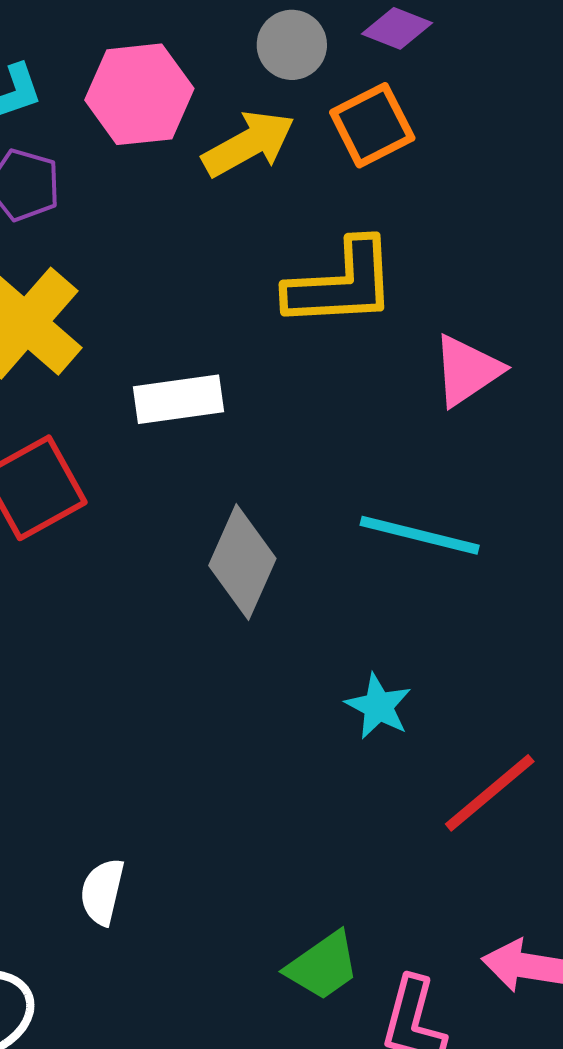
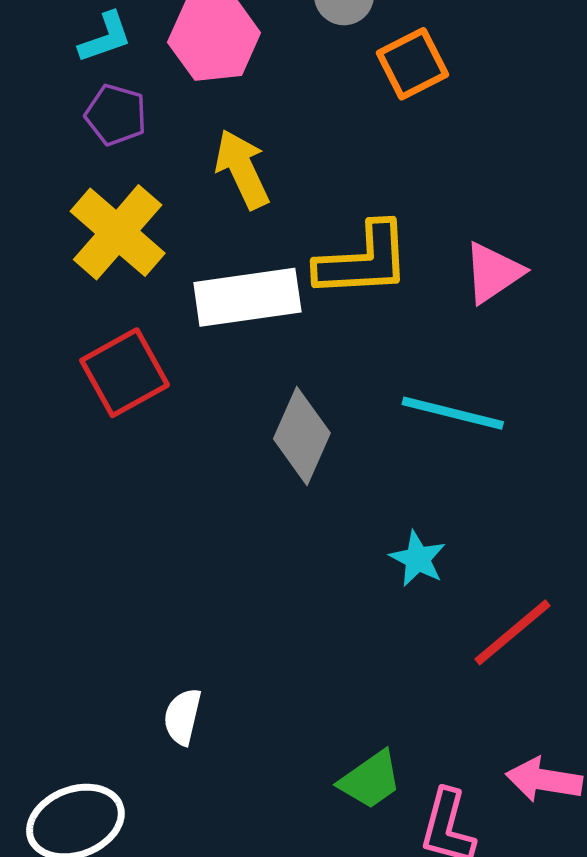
yellow arrow: (249, 144) -> (242, 169), moved, turned -86
yellow L-shape: (341, 284) -> (363, 260), moved
white rectangle: (179, 399) -> (247, 297), size x1.4

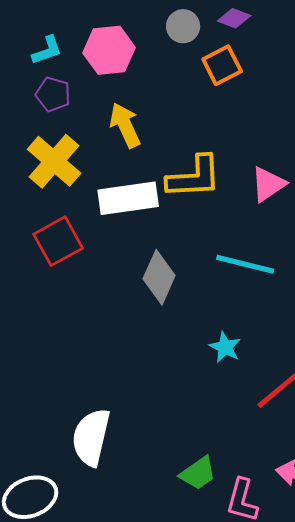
white semicircle: (183, 717) -> (91, 437), size x1.8

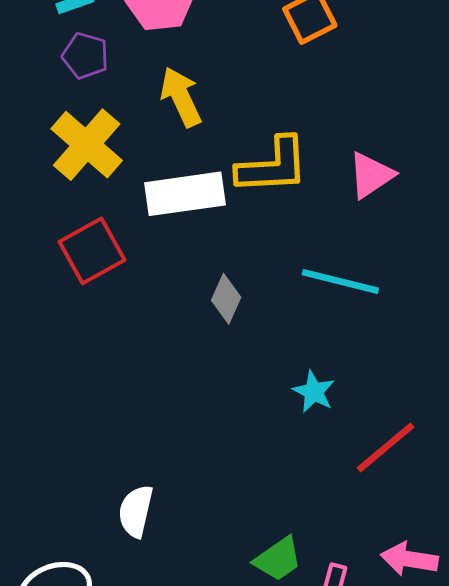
gray diamond: (159, 277) -> (226, 299), size x0.7
white semicircle: (91, 437) -> (136, 511), size x0.7

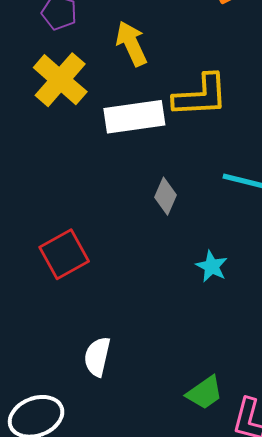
red square: (92, 251) -> (64, 254), moved
cyan star: (314, 392) -> (212, 266), moved

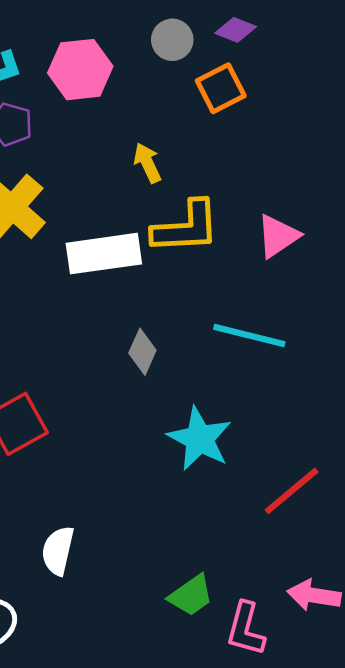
yellow arrow: (131, 44) -> (147, 163), moved, size x0.7
cyan star: (212, 266) -> (200, 439), size x1.6

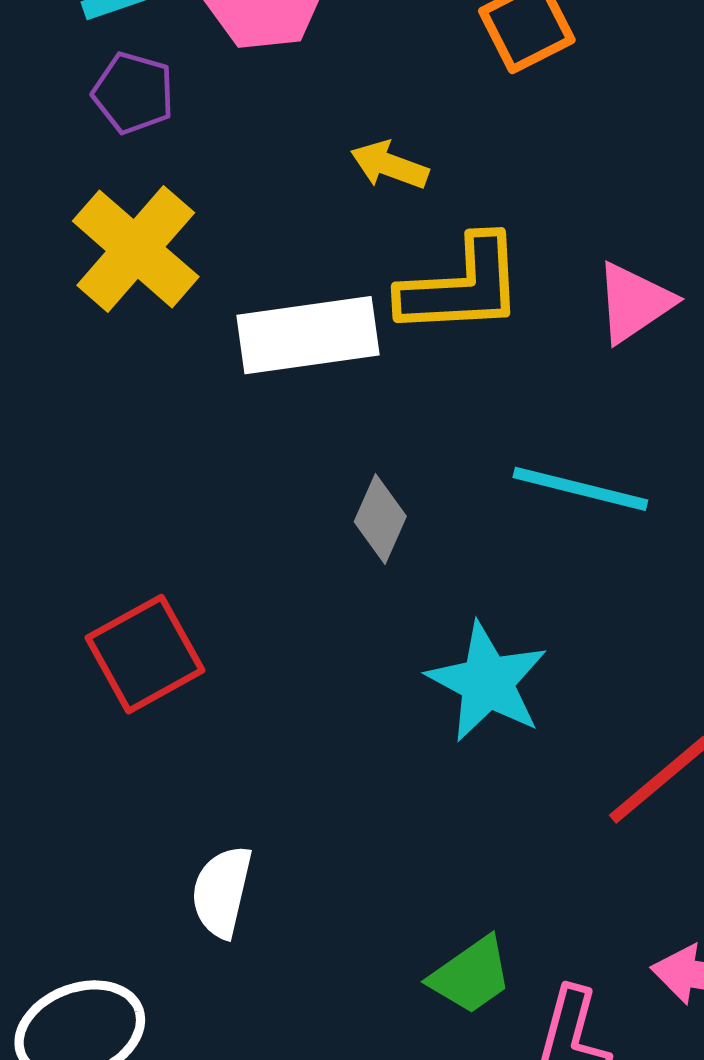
yellow arrow: (147, 163) -> (389, 165), turned -45

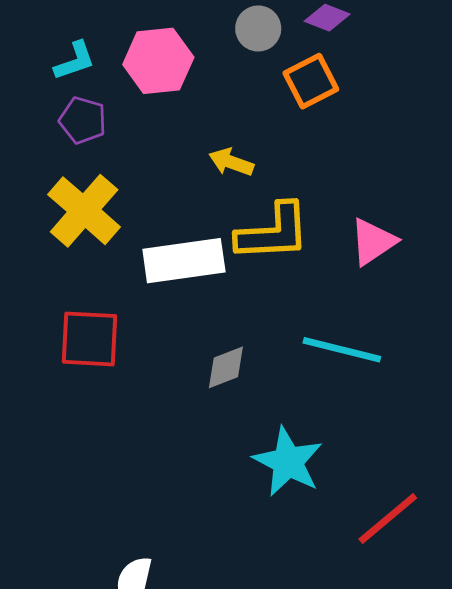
gray diamond: (380, 519) -> (226, 367), turned 45
red square: (145, 654) -> (89, 339), moved, turned 32

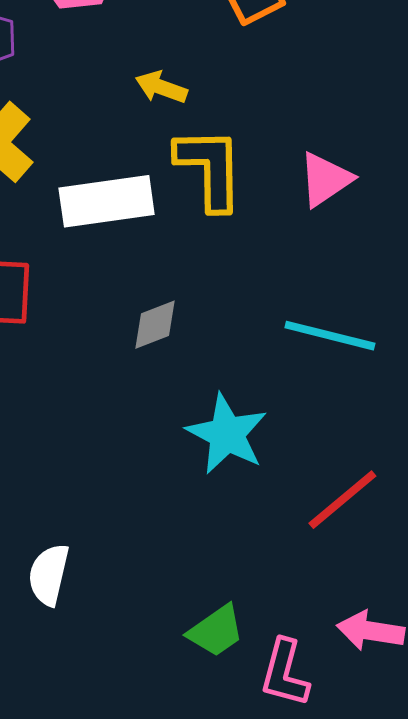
yellow L-shape: (273, 232) -> (210, 168), turned -88
cyan line: (342, 350) -> (330, 336), moved

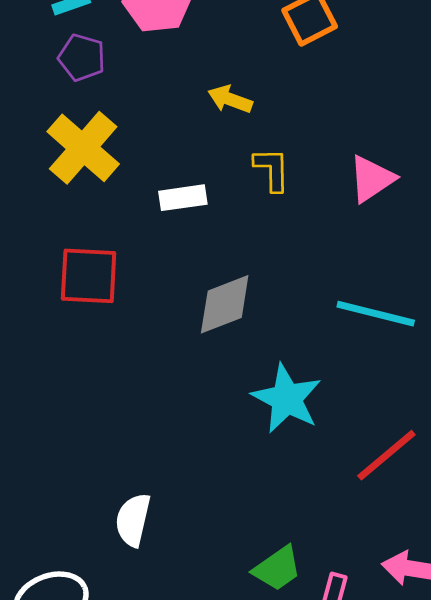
yellow L-shape: (210, 168) -> (272, 169), size x0.6
white rectangle: (107, 201) -> (183, 198), size x0.6
gray diamond: (155, 325) -> (225, 304), size x1.4

